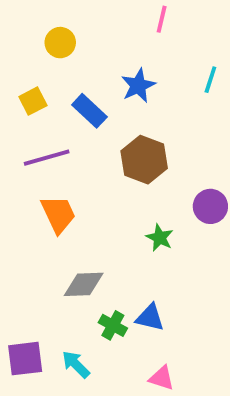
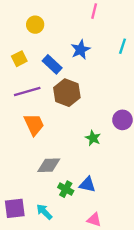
brown hexagon: (144, 160) -> (67, 93), moved

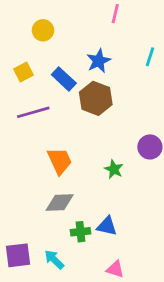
brown hexagon: (67, 93) -> (96, 98), moved
orange trapezoid: (34, 124) -> (60, 161), moved
green cross: (66, 189) -> (80, 232), turned -35

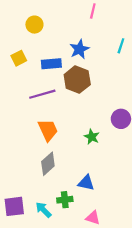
blue rectangle: (64, 79) -> (51, 64), turned -48
purple line: (33, 112) -> (42, 94), moved
gray diamond: (60, 203) -> (48, 164), turned -40
green cross: (80, 232) -> (65, 200), moved

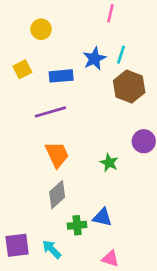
cyan line: (121, 46) -> (121, 55), moved
brown hexagon: (77, 80) -> (129, 87), moved
green cross: (65, 200) -> (77, 225), moved

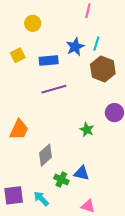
purple line: (50, 112) -> (54, 89), moved
orange trapezoid: (57, 155) -> (19, 130), moved, turned 50
green cross: (77, 225) -> (61, 179), turned 32

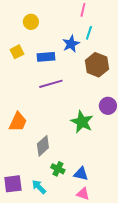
cyan line: (96, 44) -> (89, 33), moved
green star: (87, 130) -> (82, 122), size x1.6
blue triangle: (82, 173) -> (81, 174), moved

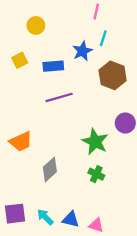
orange trapezoid: (18, 122) -> (21, 142), turned 40
green cross: (58, 169) -> (96, 174), moved
blue triangle: (81, 174) -> (71, 219), moved

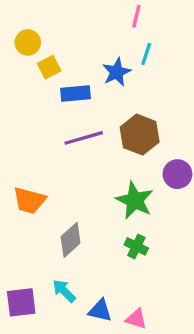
yellow circle: (36, 25) -> (28, 43), moved
yellow square: (20, 60) -> (49, 67), moved
brown hexagon: (113, 75) -> (140, 135), moved
orange trapezoid: (21, 142) -> (29, 200), turned 40
cyan arrow: (45, 217) -> (64, 291), moved

